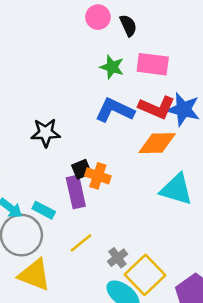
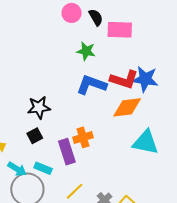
pink rectangle: (153, 64) -> (120, 30), moved
black square: (82, 169) -> (35, 136), moved
orange cross: (98, 176) -> (83, 137), turned -30

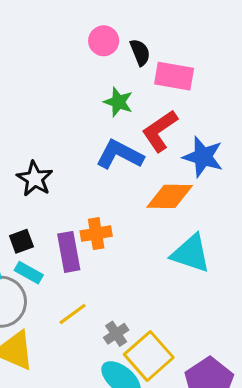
red L-shape: (124, 80) -> (160, 131), moved, turned 120
black star: (39, 107) -> (35, 179), turned 30
black square: (35, 136) -> (21, 241), moved

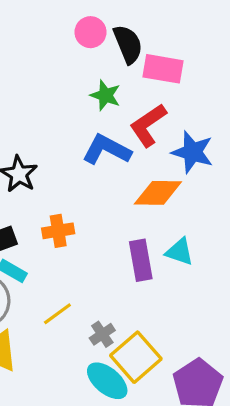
black semicircle: (140, 52) -> (128, 44), size x1.4
orange cross: (96, 234) -> (58, 231), moved
purple rectangle: (69, 252) -> (141, 260), moved
cyan triangle: (191, 253) -> (180, 252), size x0.7

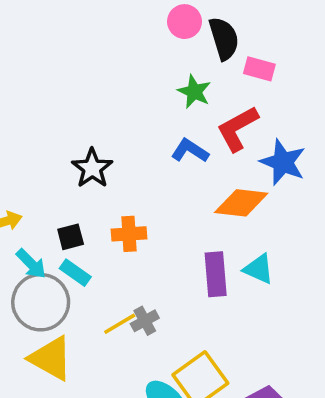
pink rectangle: (163, 69) -> (259, 69), size x0.7
blue L-shape: (107, 150) -> (190, 151), size x0.7
gray cross: (102, 334) -> (145, 321), moved

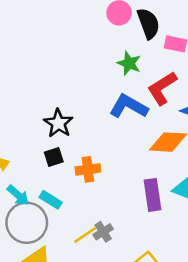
blue L-shape: (190, 151) -> (129, 106), size x1.4
black square: (71, 237) -> (54, 157), moved

